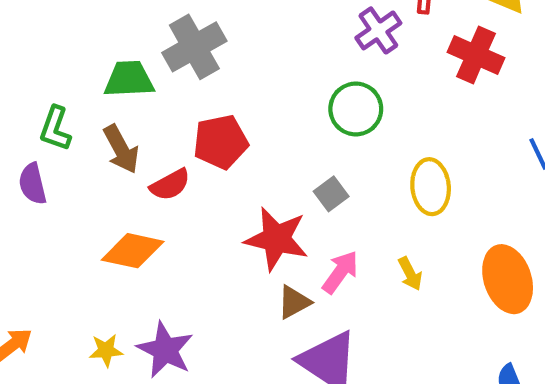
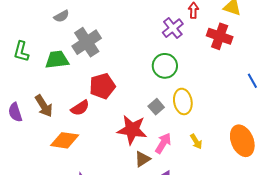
green L-shape: (55, 129) -> (21, 52), moved
brown arrow: (121, 149) -> (44, 106), moved
yellow ellipse: (431, 187) -> (183, 101), moved

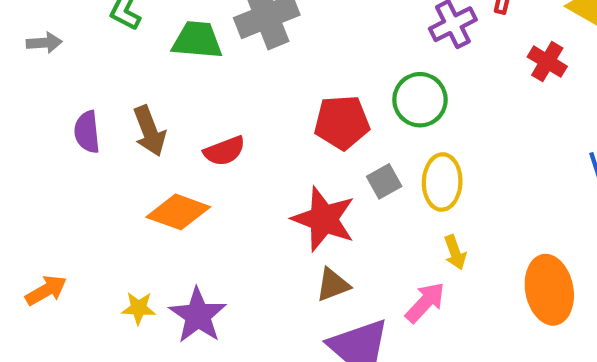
red cross: (220, 36) -> (547, 62), size x0.7
red pentagon: (102, 86) -> (342, 122), moved
yellow arrow: (196, 142) -> (455, 252), moved
pink arrow: (163, 143) -> (425, 302), moved

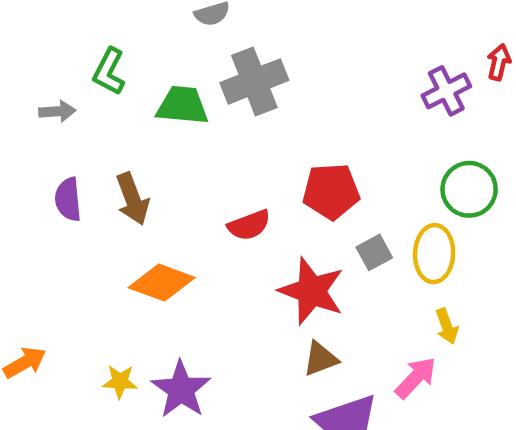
gray arrow: (44, 43) -> (57, 111), moved
green circle: (420, 100) -> (469, 189), moved
red semicircle: (224, 151) -> (249, 225), moved

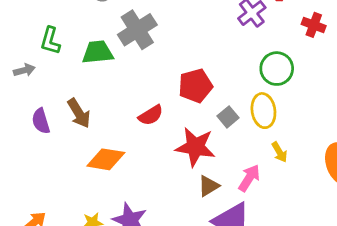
pink arrow: (416, 378) -> (249, 178), moved

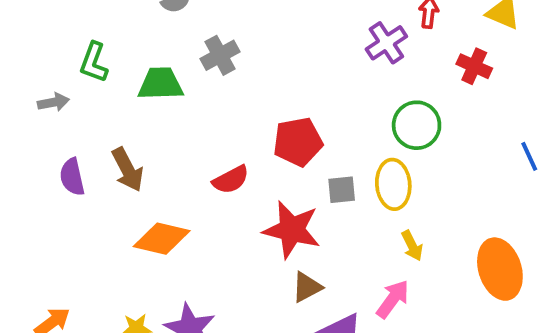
gray cross: (137, 30) -> (220, 55), size x0.7
gray square: (228, 117) -> (342, 190), turned 30
pink arrow: (249, 178) -> (393, 299), moved

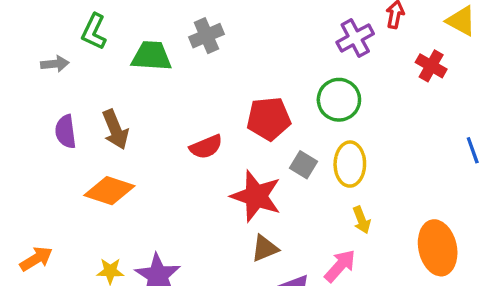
green circle: (417, 125) -> (339, 100), moved
gray square: (342, 190) -> (304, 165), turned 32
orange diamond: (162, 239) -> (109, 191), moved

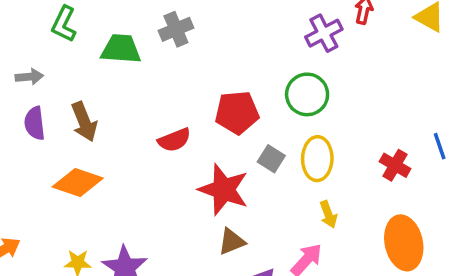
gray arrow: (55, 64) -> (29, 77), moved
red cross: (431, 66) -> (395, 165), moved

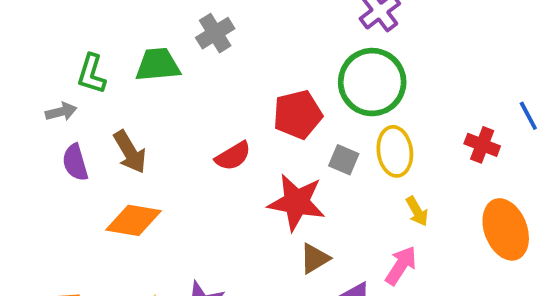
green L-shape: (64, 24) -> (92, 74), moved
green circle: (307, 94) -> (372, 82), size x1.4

